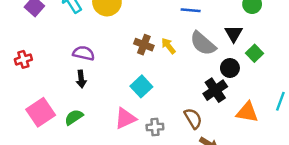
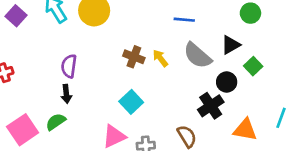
black triangle: (234, 34) -> (231, 45), turned 30
purple semicircle: (84, 53) -> (69, 66), turned -95
green semicircle: (74, 117) -> (56, 122), moved

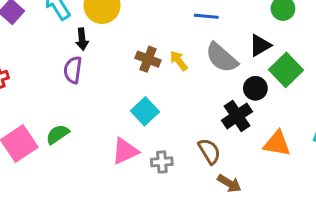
green square: (253, 66) -> (286, 70), size x1.5
black arrow: (66, 94) -> (82, 39), moved

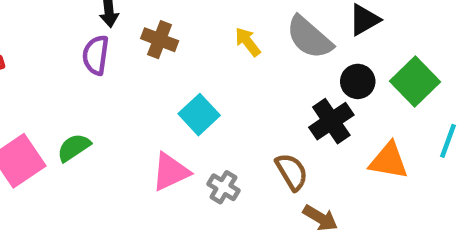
brown cross: (148, 59) -> (160, 40), moved
green square: (286, 70) -> (415, 81), moved
gray cross: (162, 162) -> (223, 187), turned 35

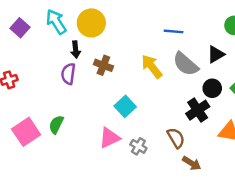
yellow arrow: (248, 42) -> (152, 66), size x1.5
green semicircle: (74, 148) -> (56, 125), turned -30

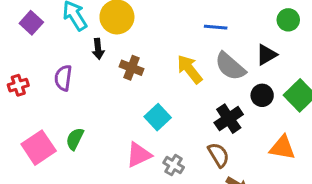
purple semicircle: (68, 74) -> (63, 78), moved
black cross: (198, 110) -> (229, 119), moved

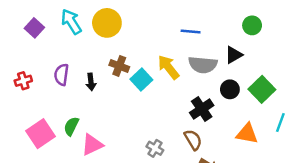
black arrow: (98, 49) -> (91, 82), moved
gray semicircle: (230, 66) -> (203, 65), turned -36
cyan square: (158, 117) -> (141, 79), moved
pink triangle: (139, 155) -> (92, 145), moved

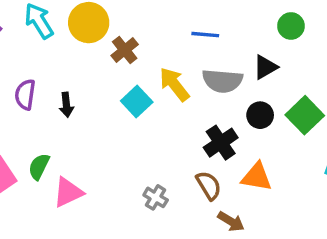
brown cross: (119, 66) -> (125, 50), moved, turned 30
orange triangle: (247, 134) -> (257, 177), moved

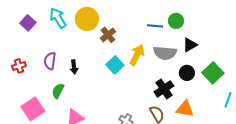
green circle: (291, 26) -> (176, 21), moved
yellow arrow: (174, 84) -> (137, 55), turned 65
green semicircle: (39, 167) -> (58, 91), moved

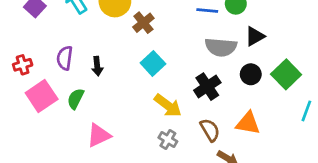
yellow arrow: (137, 55) -> (168, 106), moved, turned 100
black cross: (164, 89) -> (207, 87), moved
pink square: (33, 109) -> (42, 96), moved

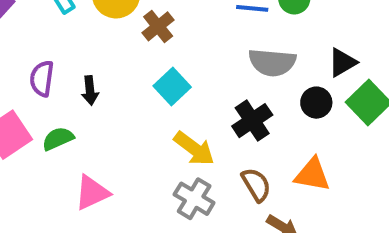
black triangle: (255, 36) -> (342, 62), moved
green semicircle: (76, 99) -> (58, 139), turned 40
gray cross: (168, 139) -> (194, 199), size x1.4

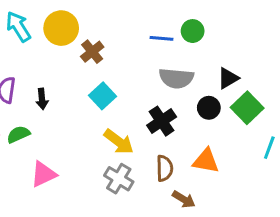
brown semicircle: (256, 185) -> (165, 168), turned 30

